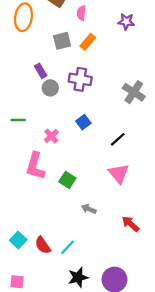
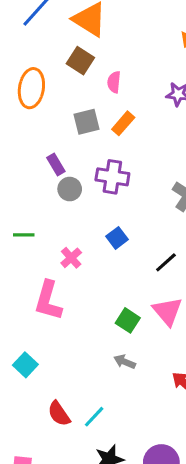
green square: (67, 180) -> (128, 320), moved
cyan square: (18, 240) -> (25, 365), moved

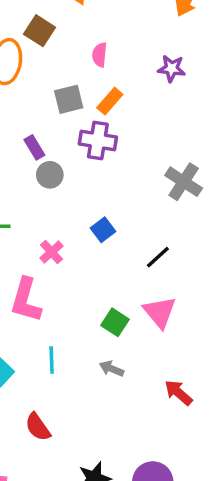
brown square: (80, 61) -> (40, 31), moved
purple cross: (112, 177) -> (98, 141), moved
cyan line: (94, 417) -> (52, 360), moved, turned -45

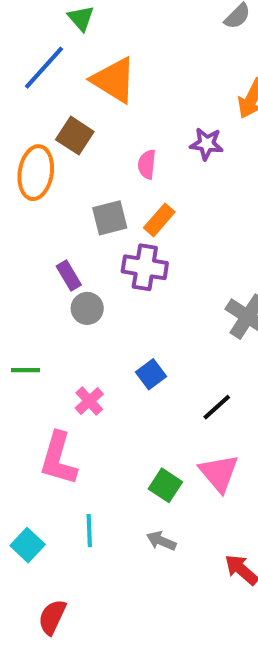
purple star: (172, 68) -> (207, 144), moved
red semicircle: (38, 427) -> (52, 617), moved, turned 60

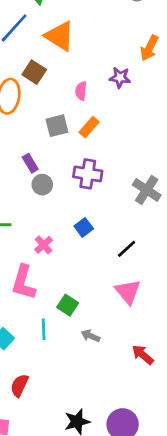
purple cross: (145, 267) -> (88, 174), moved
green square: (165, 485) -> (68, 305), moved

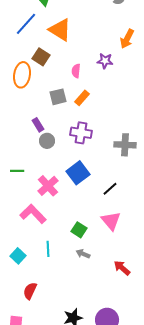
gray cross: (147, 190) -> (125, 145), turned -30
blue square: (84, 227) -> (78, 173), size x1.6
pink cross: (44, 245) -> (48, 186), size x1.5
pink L-shape: (23, 282) -> (33, 214), turned 120
green square: (68, 305) -> (79, 230), moved

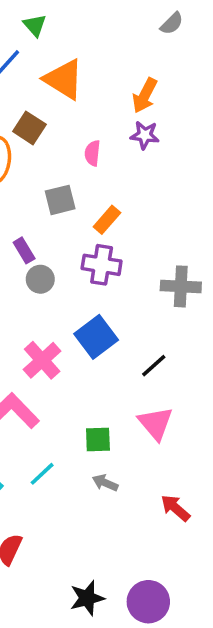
orange arrow: (127, 39) -> (145, 95), moved
orange rectangle: (82, 98) -> (107, 220), moved
green square: (79, 230) -> (98, 440), turned -35
cyan line: (48, 249) -> (42, 474), turned 49

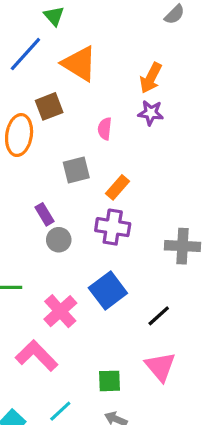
brown square: (29, 128) -> (49, 106), turned 36

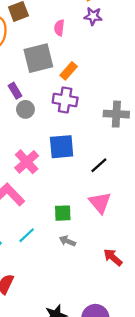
gray square: (76, 170) -> (38, 58), size x1.5
blue square: (108, 291) -> (62, 147), turned 32

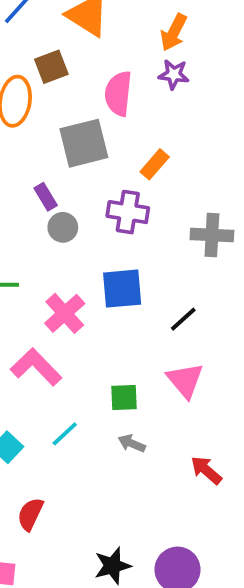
pink semicircle: (59, 28) -> (118, 94), size x1.6
orange rectangle: (69, 71) -> (155, 164), moved

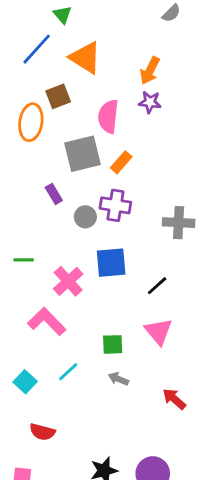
orange rectangle: (155, 164) -> (121, 162), moved
gray circle: (63, 227) -> (85, 217), moved
red semicircle: (30, 514) -> (42, 432), turned -100

